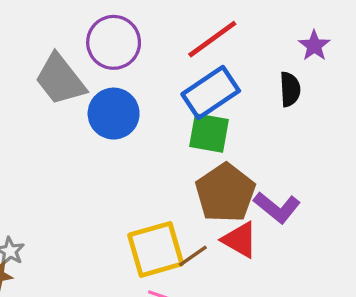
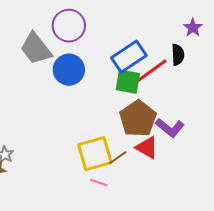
red line: (212, 39) -> (152, 71), moved

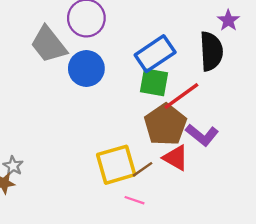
black semicircle: (178, 55) -> (211, 51), size x1.6
red line: (152, 71) -> (181, 96), moved
pink line: (99, 183) -> (134, 200), moved

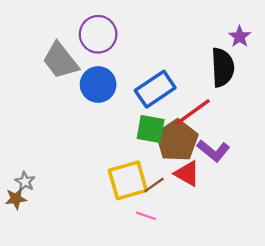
blue rectangle: (155, 54) -> (155, 89), moved
green square: (154, 82) -> (151, 129), moved

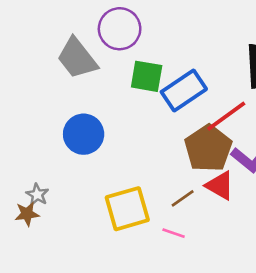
blue circle: (98, 84) -> (84, 134), moved
green square: (151, 129) -> (147, 76), moved
yellow square: (128, 180) -> (127, 209), moved

